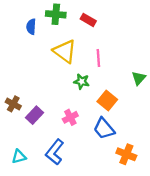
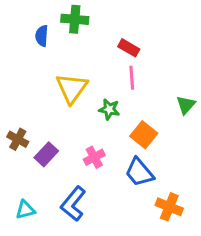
red rectangle: (88, 20) -> (129, 48), moved
yellow triangle: (65, 51) -> (72, 88), moved, turned 30

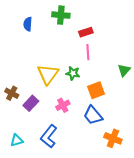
green cross: (75, 19) -> (61, 15), moved
red rectangle: (129, 48) -> (86, 32), turned -48
yellow triangle: (72, 88) -> (48, 74), moved
orange square: (144, 135) -> (96, 90), turned 30

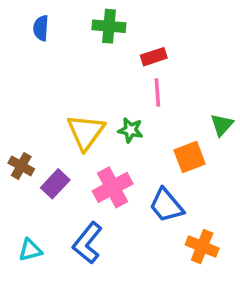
blue semicircle: (28, 24) -> (41, 28), moved
orange square: (96, 90) -> (190, 157), moved
pink cross: (63, 105) -> (113, 187), size x1.5

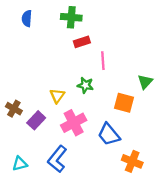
red rectangle: (154, 57) -> (82, 42), moved
yellow triangle: (86, 132) -> (57, 96), moved, size x0.6
orange square: (190, 157) -> (124, 103), turned 36

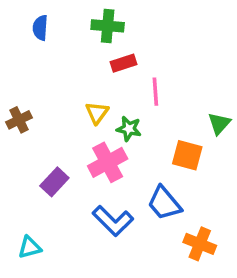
yellow triangle: (57, 96) -> (97, 113), moved
brown cross: (14, 109) -> (19, 120), moved, turned 35
pink cross: (74, 123) -> (108, 162), moved
blue L-shape: (57, 159) -> (113, 221), moved, turned -84

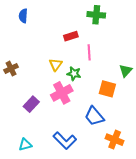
green cross: (108, 26) -> (96, 15), moved
blue L-shape: (113, 221) -> (65, 141), moved
cyan triangle: (30, 247) -> (25, 145), moved

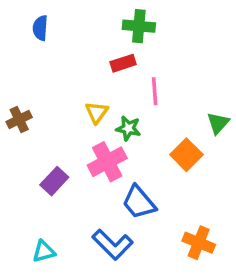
green cross: (96, 15) -> (139, 26), moved
orange square: (107, 89) -> (186, 155), turned 30
blue trapezoid: (94, 116) -> (139, 202), moved

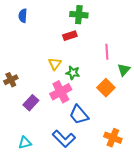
pink line: (155, 91) -> (107, 52), moved
brown cross: (19, 119) -> (11, 80), moved

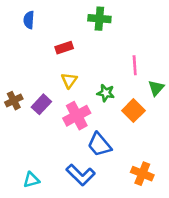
red rectangle: (70, 36) -> (64, 48), moved
green star: (73, 73) -> (106, 93), moved
purple rectangle: (31, 103) -> (41, 104), moved

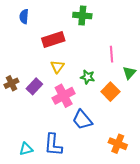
red rectangle: (64, 48) -> (53, 39), size x1.5
blue L-shape: (81, 175) -> (53, 145), moved, turned 50

